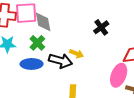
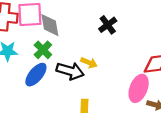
black cross: (101, 27) -> (108, 25), moved
blue ellipse: (32, 64) -> (36, 75), turned -50

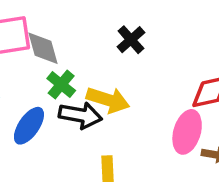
green cross: (43, 50) -> (61, 85), moved
yellow arrow: (89, 63) -> (108, 100), size x1.6

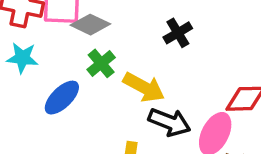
gray diamond: (43, 48) -> (90, 25), turned -60
black arrow: (80, 115) -> (169, 122), moved

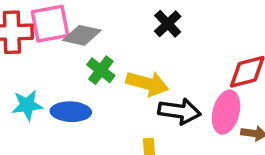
cyan star: (22, 58) -> (27, 105), moved
blue ellipse: (62, 98) -> (71, 112), turned 60

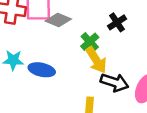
green cross: (101, 70) -> (90, 42), moved
yellow arrow: (147, 84) -> (96, 60), turned 32

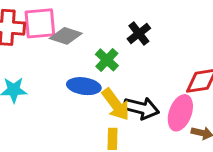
yellow arrow: (96, 60) -> (116, 104), moved
blue ellipse: (42, 70) -> (84, 86), moved

